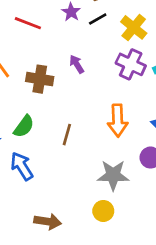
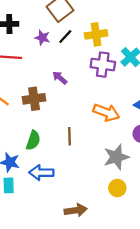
yellow cross: (134, 27) -> (96, 34), turned -30
orange arrow: (118, 120) -> (106, 112), turned -50
blue arrow: (22, 166) -> (41, 173), turned -40

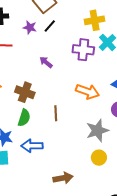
yellow cross: (96, 34) -> (95, 20), moved
brown cross: (34, 99) -> (25, 92), moved, turned 30

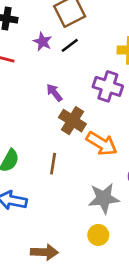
brown cross: (25, 92) -> (72, 121), moved

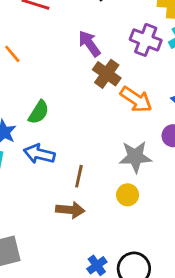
purple arrow: (54, 93) -> (89, 44), size x1.4
brown line: (53, 164) -> (79, 176), moved

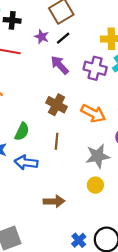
purple arrow: (89, 44) -> (60, 65), moved
brown cross: (107, 74) -> (57, 105), moved
brown line: (79, 176) -> (57, 141), moved

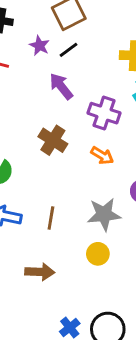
purple cross: (95, 68) -> (104, 113), moved
orange arrow: (93, 113) -> (102, 156), size x0.7
brown line: (57, 141) -> (51, 218), moved

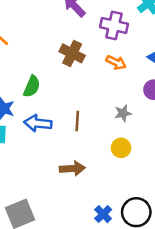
gray star: (104, 214) -> (123, 113), size x0.6

